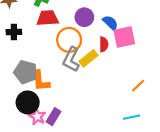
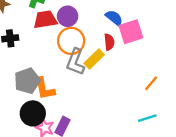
purple circle: (84, 17) -> (68, 16), moved
gray pentagon: (26, 72) -> (27, 81), turned -30

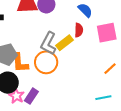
pink square: (131, 32) -> (107, 33), moved
orange circle: (71, 41) -> (46, 62), moved

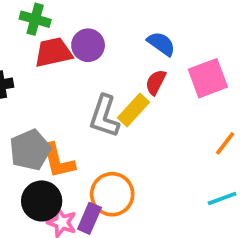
red semicircle: (79, 30) -> (156, 82), turned -144
orange circle: (46, 62) -> (112, 194), moved

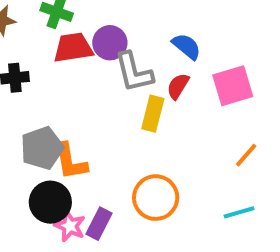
yellow rectangle: (133, 110) -> (153, 114), turned -32
gray L-shape: (104, 116) -> (134, 72), moved, turned -36
orange circle: (112, 194) -> (156, 198), moved

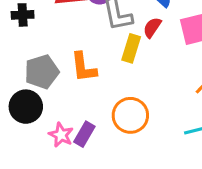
orange L-shape: (71, 161) -> (84, 67), moved
black circle: (50, 202) -> (26, 107), moved

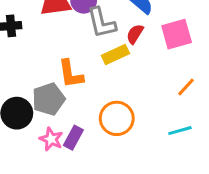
yellow rectangle: (131, 48) -> (115, 55), turned 50
gray pentagon: (42, 72) -> (49, 99), moved

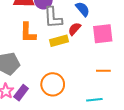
orange L-shape: (71, 74) -> (28, 33), moved
orange line: (186, 87) -> (103, 71), turned 40

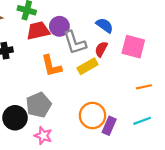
pink square: (103, 34) -> (133, 47), turned 35
purple rectangle: (21, 93) -> (109, 126), moved

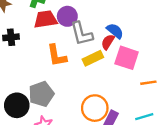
blue semicircle: (105, 25) -> (115, 31), moved
pink square: (133, 47) -> (127, 58), moved

